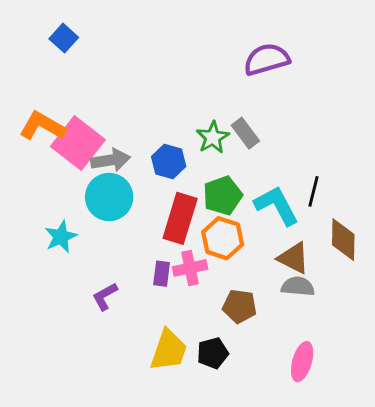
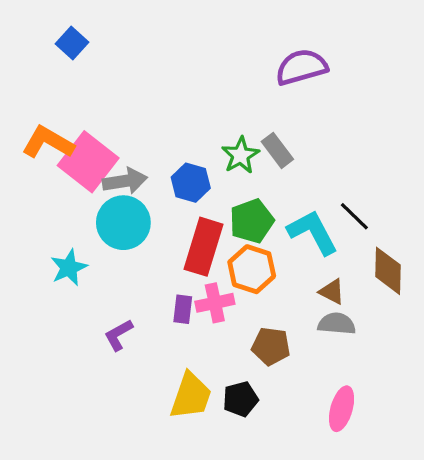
black line: (313, 191) -> (354, 216), turned -60
brown triangle: (294, 258) -> (332, 292), size x0.7

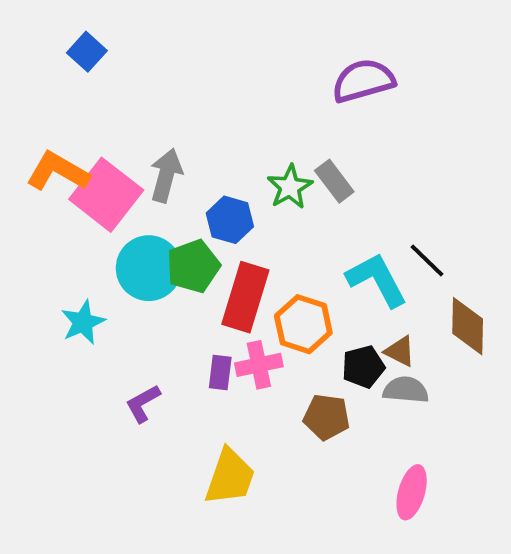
gray arrow: (125, 181) -> (166, 175), moved, turned -66
green pentagon: (252, 221) -> (193, 266), moved
black pentagon: (240, 399) -> (363, 367), moved

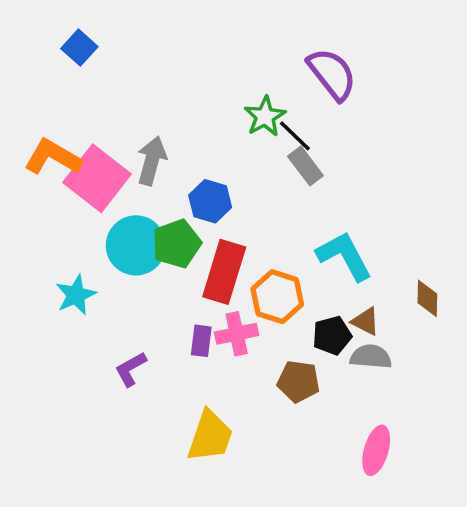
purple semicircle: (363, 81) -> (332, 74), turned 68
green star: (290, 187) -> (265, 116), moved
black line: (427, 260) -> (295, 136), moved
brown diamond: (468, 326) -> (427, 298), size x0.7

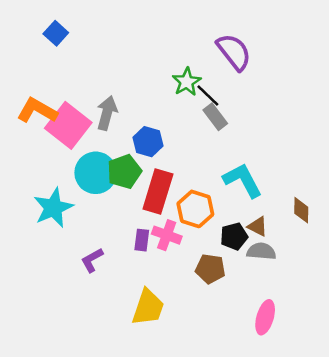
cyan star: (76, 295) -> (53, 208), size x1.4
pink cross: (237, 334) -> (167, 235), turned 32

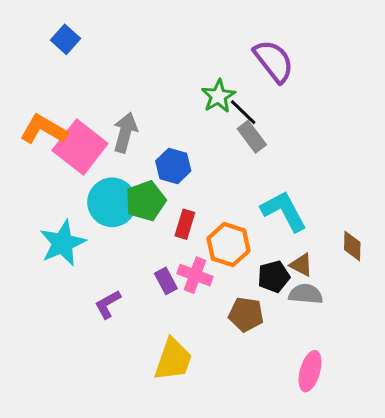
red rectangle: (158, 191) -> (185, 224), size x0.6
purple rectangle: (142, 240) -> (166, 281), turned -35

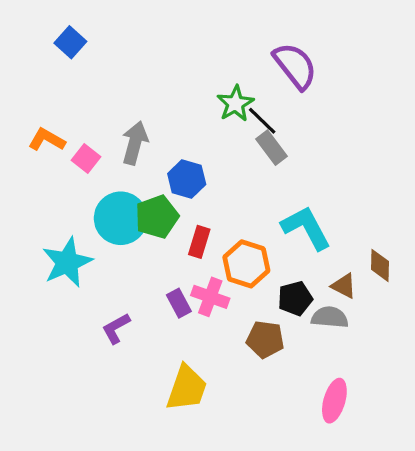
orange L-shape: (44, 130) -> (47, 140), size x0.7
pink square: (80, 147) -> (86, 159), size x0.5
brown triangle: (301, 265) -> (344, 286), moved

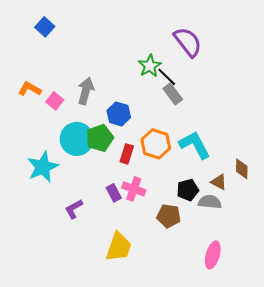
orange hexagon: (246, 264) -> (156, 144), moved

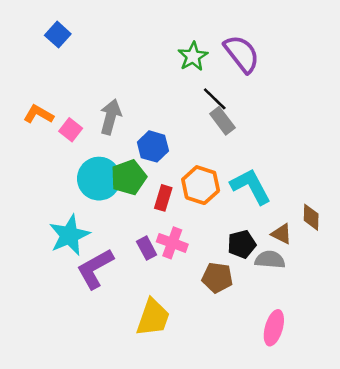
green star: (150, 66) -> (193, 56), moved
cyan star: (43, 167) -> (69, 235), moved
purple L-shape: (74, 209) -> (95, 269), size x1.6

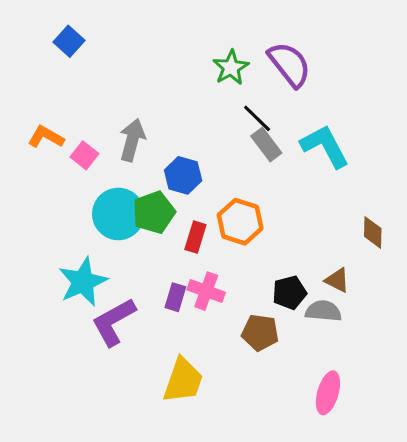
cyan L-shape: (251, 186) -> (325, 146), moved
brown diamond: (311, 217) -> (373, 232), moved
purple rectangle: (147, 248) -> (175, 297), turned 45

